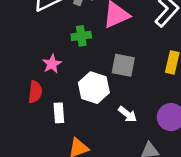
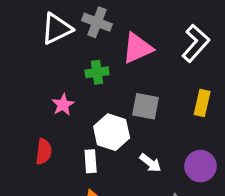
red semicircle: (35, 92) -> (44, 152), moved
white rectangle: (59, 113) -> (91, 161), moved

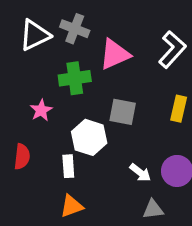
green cross: (97, 72) -> (75, 78), size x1.4
white arrow: (150, 163) -> (140, 173), moved

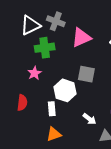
green cross: (75, 78) -> (45, 48), moved
white arrow: (140, 173) -> (89, 119), moved

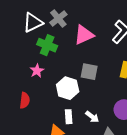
gray cross: (56, 21) -> (58, 19), turned 30
green cross: (45, 48) -> (47, 45), turned 30
white rectangle: (52, 109) -> (69, 117), moved

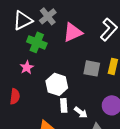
gray square: (89, 72) -> (92, 68), moved
white rectangle: (69, 117) -> (64, 105), moved

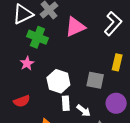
gray square: (92, 68) -> (95, 80), moved
red semicircle: (15, 96) -> (22, 101), moved, turned 63

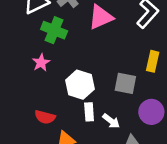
red semicircle: (22, 101) -> (45, 117), moved, turned 35

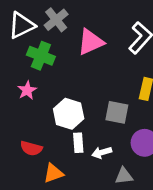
white arrow: (111, 121) -> (102, 152), turned 126

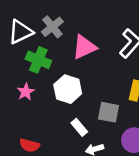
white hexagon: (69, 114) -> (68, 89), moved
white rectangle: (78, 143) -> (79, 127), moved, turned -36

